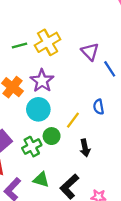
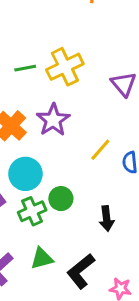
cyan circle: (38, 109) -> (25, 174), moved
yellow line: (73, 120) -> (100, 150), moved
green triangle: (41, 180) -> (42, 259), turned -35

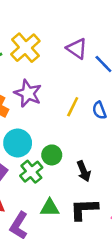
black arrow: (107, 219) -> (84, 171), moved
green triangle: (42, 259) -> (50, 208), turned 30
black L-shape: (81, 271) -> (84, 209), turned 52

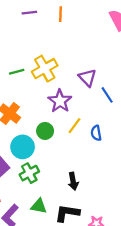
purple star: (28, 93) -> (60, 101), moved
green circle: (52, 155) -> (45, 131), moved

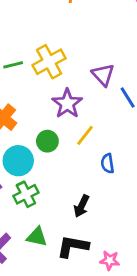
blue semicircle: (96, 133) -> (108, 163), moved
black arrow: (73, 181) -> (81, 206), turned 35

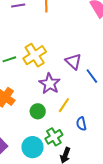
cyan circle: (18, 161) -> (32, 147), moved
green cross: (26, 194) -> (54, 137), moved

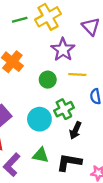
yellow line: (64, 105) -> (77, 75), turned 56

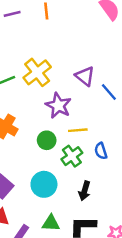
green cross: (64, 109) -> (72, 156), moved

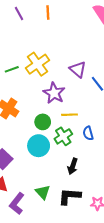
purple line: (12, 14) -> (19, 14), turned 72
cyan circle: (44, 184) -> (39, 146), moved
green triangle: (51, 223) -> (43, 192), turned 42

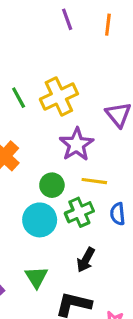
orange line: (48, 13) -> (108, 25), moved
purple line: (19, 14) -> (67, 19), moved
green line: (12, 69) -> (19, 98), turned 72
green triangle: (43, 192) -> (36, 277), moved

